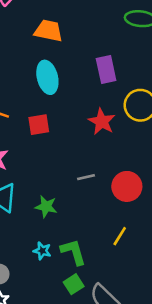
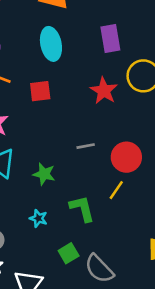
yellow line: (120, 236) -> (116, 190), moved
green L-shape: (73, 252) -> (82, 209), moved

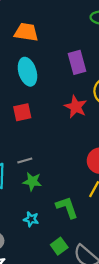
gray line: (86, 146) -> (25, 160), moved

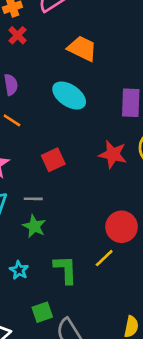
cyan ellipse: (27, 72) -> (69, 95), turned -56
red star: (76, 107) -> (113, 154), turned -30
red square: (22, 112) -> (53, 160), moved, turned -30

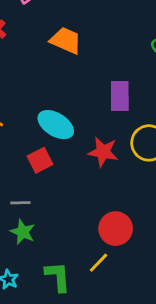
cyan ellipse: (69, 95) -> (56, 125), moved

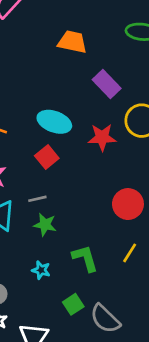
orange trapezoid: (66, 41) -> (72, 42), moved
purple rectangle: (120, 96) -> (107, 84), turned -32
yellow line: (99, 263) -> (130, 253), moved

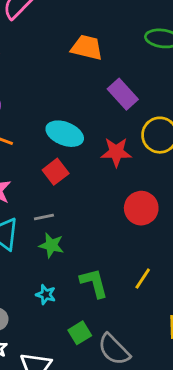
red circle: (128, 204) -> (141, 208), moved

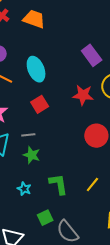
orange trapezoid: (87, 47) -> (34, 19), moved
cyan ellipse: (65, 134) -> (36, 69), moved, turned 40

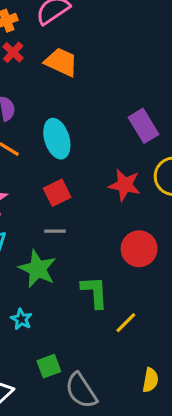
gray line: (28, 135) -> (55, 231), moved
green star: (32, 155) -> (37, 269), size x1.4
green L-shape: (58, 184) -> (95, 292), moved

